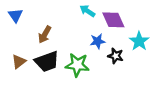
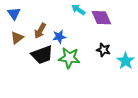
blue star: (98, 41) -> (59, 37), moved
cyan star: (139, 41) -> (126, 61), moved
brown triangle: (19, 61) -> (17, 38), moved

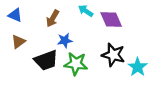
blue triangle: (14, 14) -> (15, 15), turned -32
brown arrow: (40, 31) -> (53, 18), moved
black star: (103, 50) -> (113, 55), size x1.5

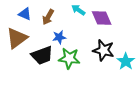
blue triangle: (15, 15) -> (25, 14), moved
brown triangle: (18, 42) -> (17, 38), size x1.6

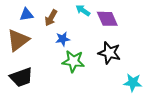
blue triangle: (25, 14) -> (27, 15), turned -32
black trapezoid: (42, 55) -> (21, 77), moved
cyan star: (126, 61) -> (133, 83), moved, turned -30

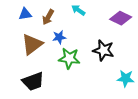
purple diamond: (107, 19) -> (121, 18), moved, turned -40
brown triangle: (18, 40) -> (32, 44), moved
black trapezoid: (21, 77) -> (33, 81), moved

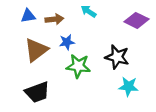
brown arrow: (48, 17) -> (54, 19), turned -126
cyan star: (126, 78) -> (128, 87), moved

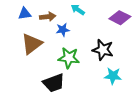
blue star: (67, 42) -> (63, 30), moved
black trapezoid: (37, 92) -> (54, 83), moved

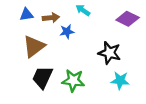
green star: (69, 58) -> (73, 80), moved
black trapezoid: (54, 83) -> (42, 77), moved, turned 135

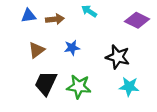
blue star: (67, 32) -> (72, 48), moved
brown triangle: (34, 46) -> (37, 50), size x0.7

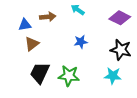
blue triangle: (29, 16) -> (25, 25), moved
blue star: (72, 48) -> (81, 42), moved
black star: (118, 57) -> (121, 50), moved

